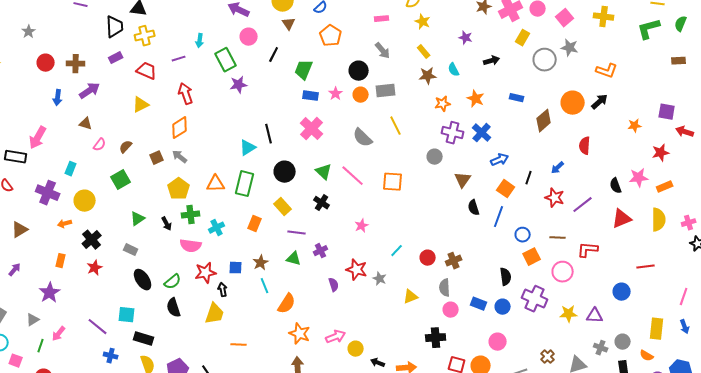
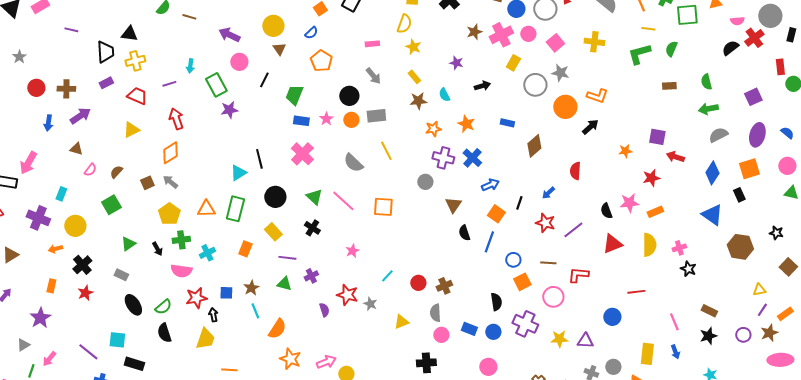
orange circle: (573, 103) -> (565, 107), moved
pink line: (684, 297) -> (674, 322), turned -42

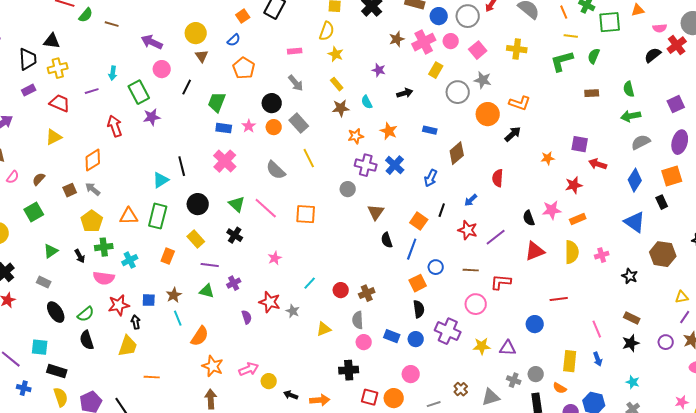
gray rectangle: (376, 116) -> (299, 123), turned 54
red arrow: (176, 119) -> (115, 126), moved
blue arrow: (490, 185) -> (431, 178), moved, turned 138
black star: (688, 269) -> (630, 276), moved
orange square: (522, 282) -> (418, 283), moved

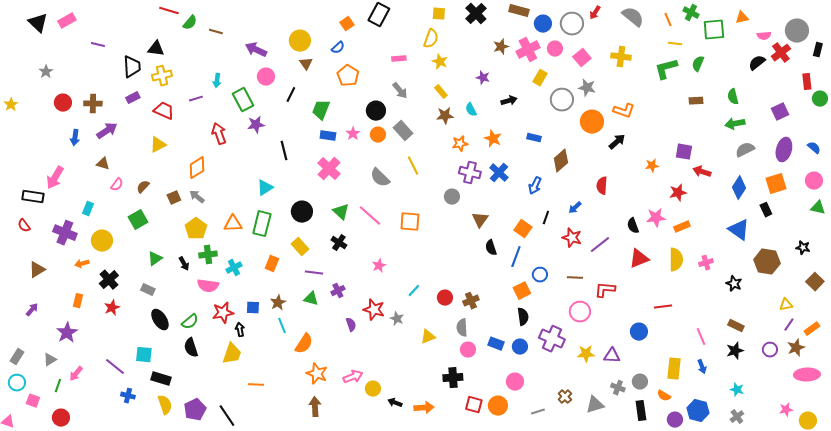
black line: (182, 166) -> (284, 151), moved

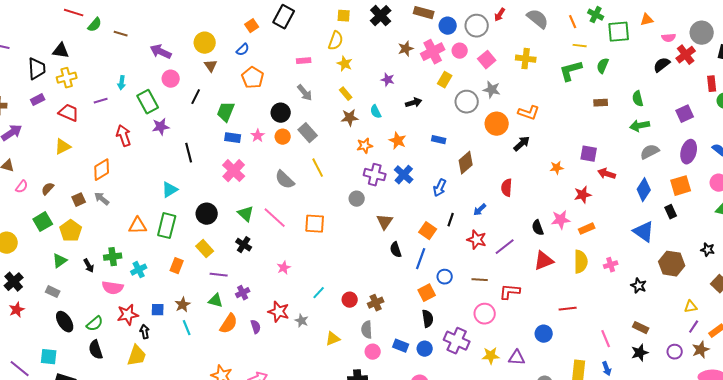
yellow pentagon: (196, 229) -> (71, 231), moved
orange semicircle: (304, 344) -> (229, 324), moved

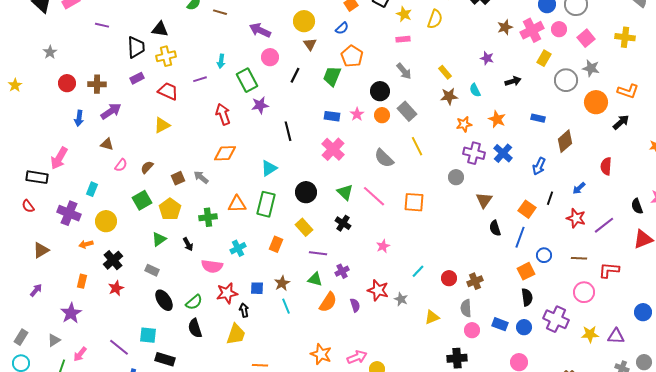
yellow star: (345, 64) -> (404, 14), moved
green trapezoid: (226, 112) -> (332, 76), moved
orange diamond: (102, 170) -> (225, 153), moved, turned 30
green cross: (113, 257) -> (208, 217), moved

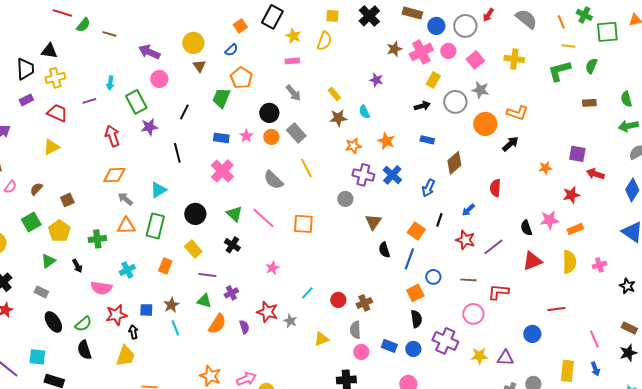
black line: (295, 75) -> (184, 112), moved
black arrow: (513, 81) -> (422, 106), moved
gray arrow: (201, 177) -> (125, 199), moved

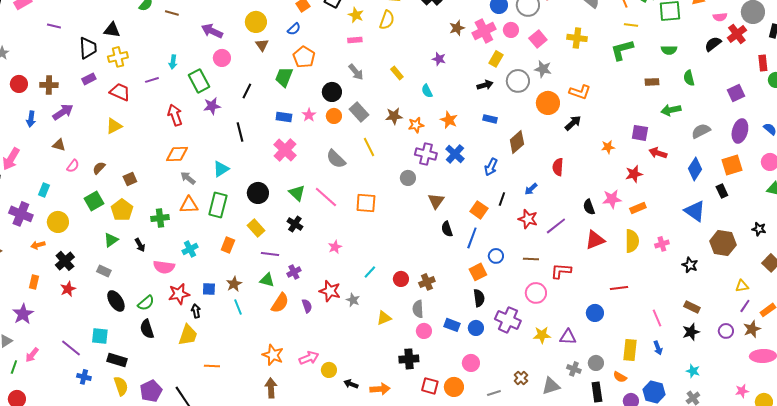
green semicircle: (591, 66) -> (669, 50), moved, turned -112
brown star: (338, 118) -> (394, 116), moved
green arrow: (628, 126) -> (671, 110), moved

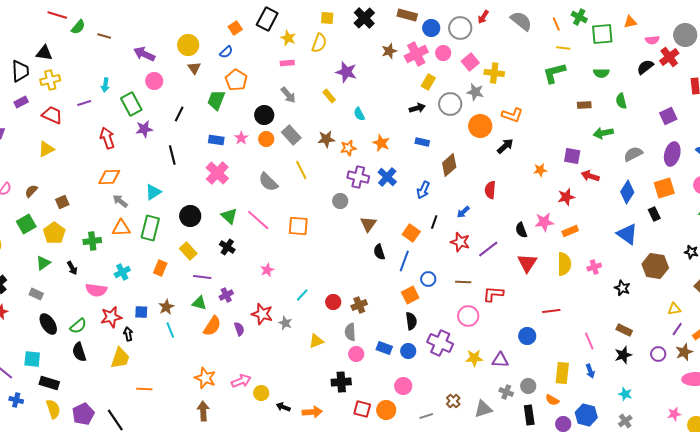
yellow cross: (577, 38) -> (494, 73), moved
purple star: (439, 59) -> (346, 72), moved, size x1.5
red triangle: (595, 240) -> (527, 263), turned -35

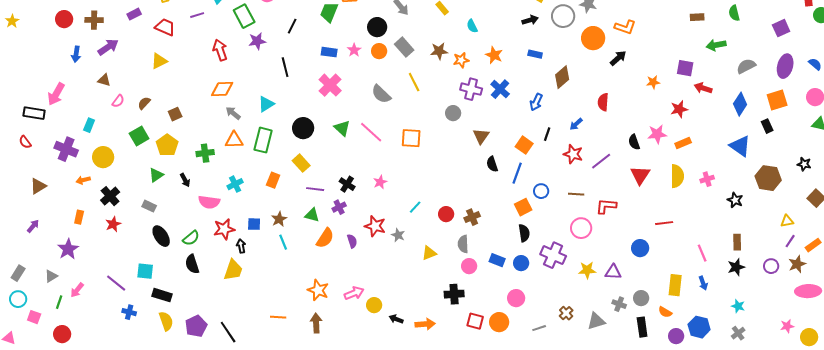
black cross: (227, 247) -> (347, 184), moved
brown rectangle: (624, 330) -> (737, 242), turned 63
orange line: (144, 389) -> (278, 317), moved

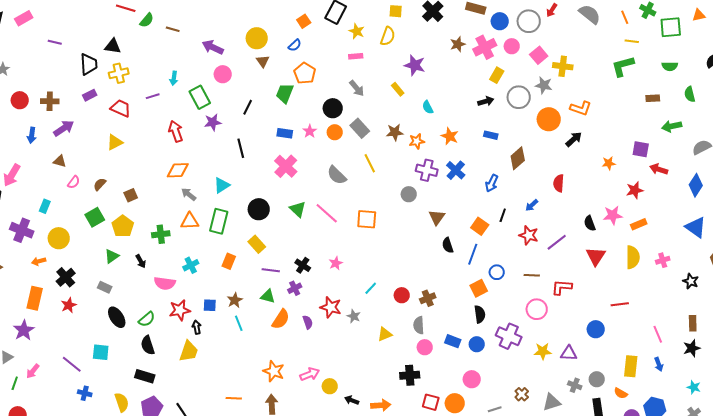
orange rectangle: (79, 217) -> (35, 298), size x1.6
black rectangle: (162, 295) -> (145, 376), moved

